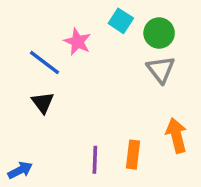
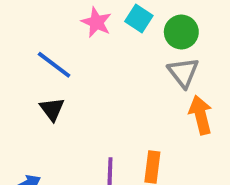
pink star: (77, 42) -> (96, 22), moved
orange arrow: (176, 135) -> (201, 115), moved

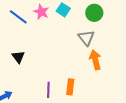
green circle: (181, 32) -> (94, 13), moved
blue line: (54, 65) -> (18, 17), moved

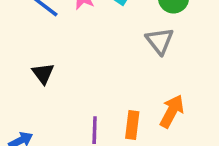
orange arrow: (95, 60) -> (172, 111), moved, turned 42

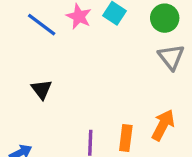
gray triangle: (160, 41) -> (171, 57), moved

